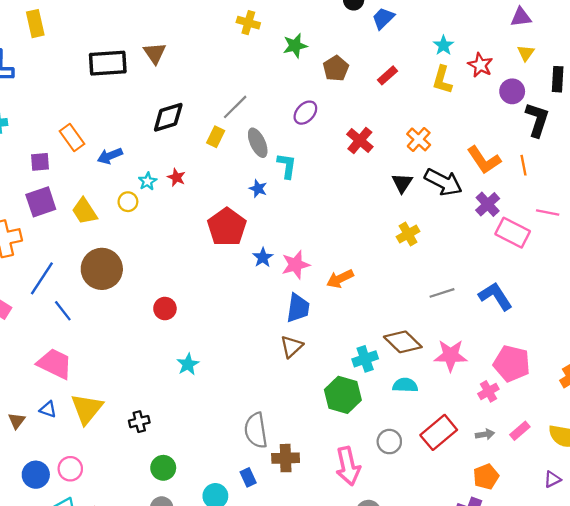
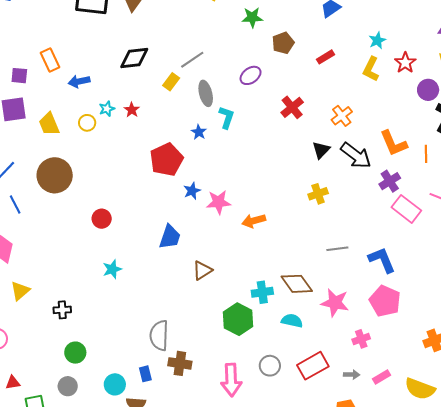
blue trapezoid: (298, 308) -> (170, 237), moved
pink pentagon: (512, 364) -> (385, 301), moved
yellow triangle: (87, 409) -> (20, 291), size x0.7

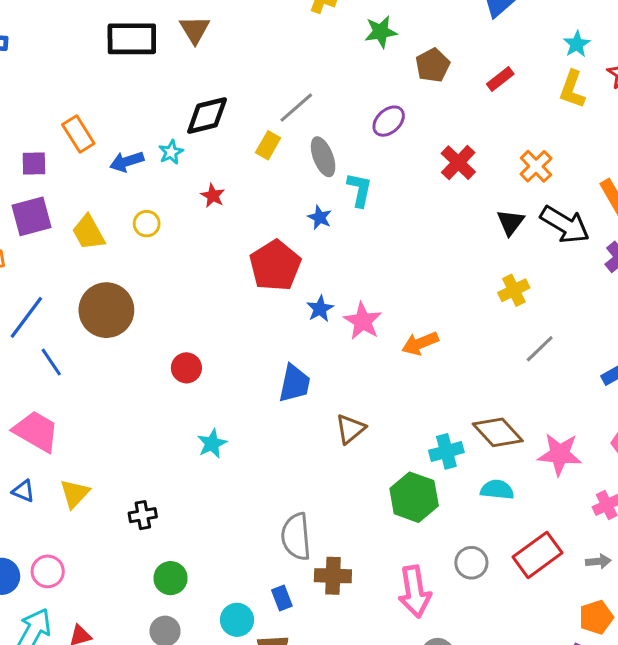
cyan star: (107, 109) -> (171, 152), moved
pink star: (219, 202) -> (363, 321), turned -30
gray line: (337, 249) -> (540, 349), moved, turned -30

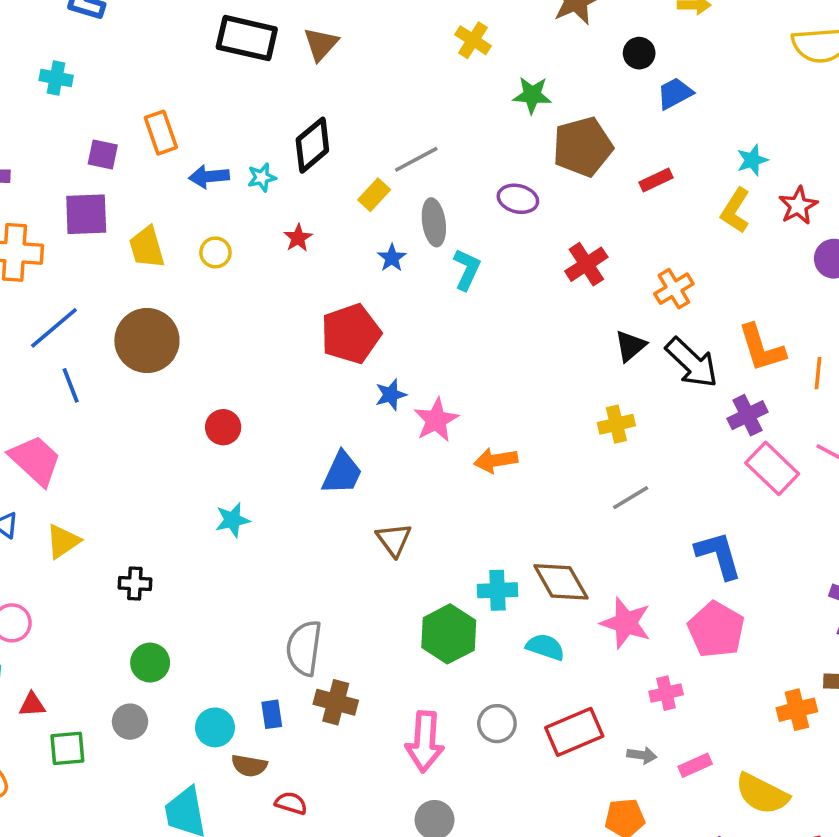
brown pentagon: (433, 65) -> (583, 147), size x1.5
black diamond: (207, 116) -> (312, 145), turned -39
purple ellipse: (389, 121) -> (518, 199), turned 44
blue star: (320, 217) -> (392, 258), moved
brown triangle: (350, 429) -> (394, 540), turned -40

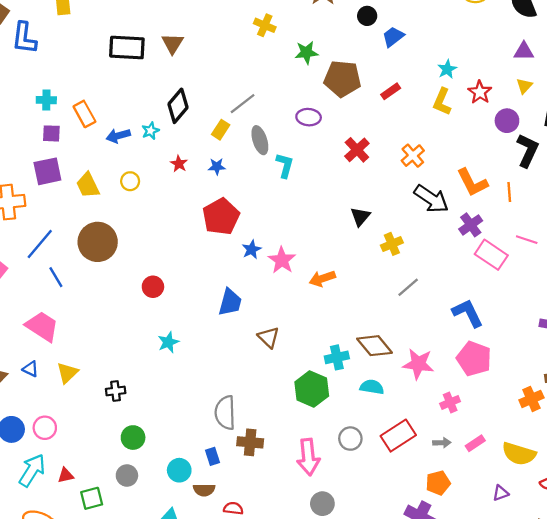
cyan cross: (56, 78) -> (46, 100), moved
brown pentagon: (583, 147) -> (342, 79), turned 30
blue star: (392, 258) -> (217, 166), moved, turned -30
black triangle: (630, 346) -> (360, 217), moved

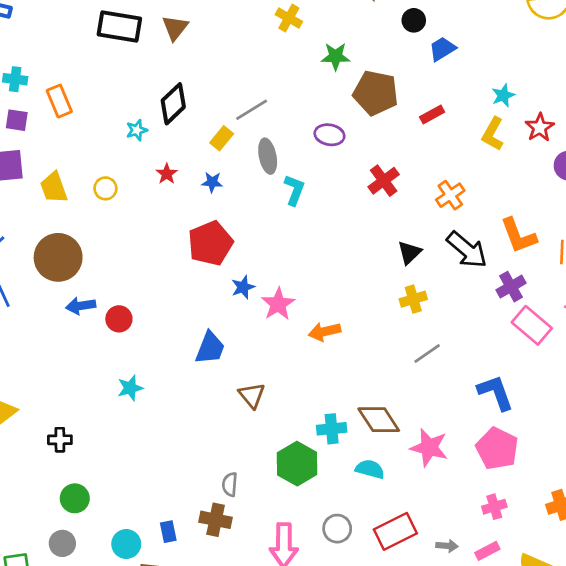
blue arrow: (118, 136) -> (81, 306), moved
black triangle: (360, 217) -> (409, 253), moved
pink cross: (450, 402) -> (494, 507), moved
gray semicircle: (225, 413) -> (230, 484), moved, size x0.6

